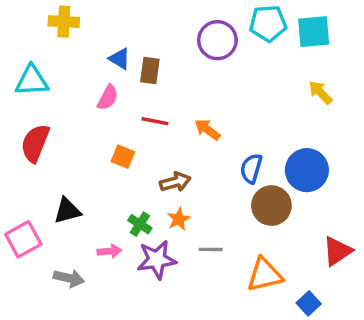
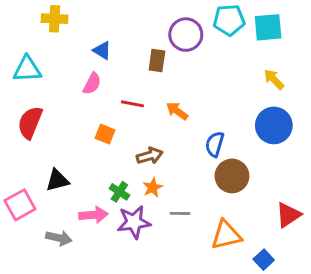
brown rectangle: (150, 71) -> (157, 61), moved
blue circle: (307, 170) -> (274, 125), moved
pink arrow: (109, 251) -> (93, 215), size x1.4

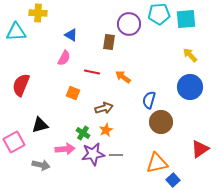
cyan triangle: (27, 69) -> (16, 32), moved
gray line: (180, 213) -> (116, 155), moved
blue square: (264, 260) -> (173, 180), moved

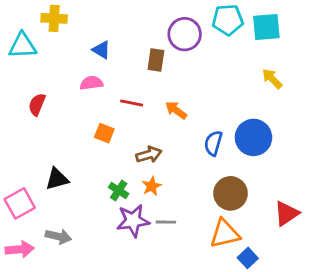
pink semicircle: (64, 58) -> (91, 83), turned -126
red semicircle: (21, 85) -> (37, 104), moved, size x0.7
blue circle: (190, 87) -> (253, 137), moved
brown circle: (161, 122) -> (231, 193), moved
pink arrow: (65, 149) -> (20, 249), moved

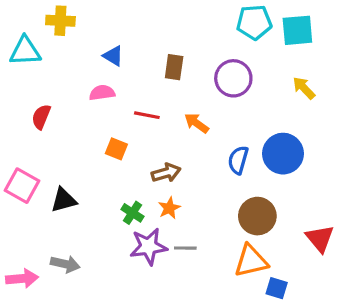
purple circle: (185, 34) -> (233, 78), moved
pink square: (20, 203) -> (22, 186), moved, turned -32
red triangle: (286, 213) -> (320, 238), turned -36
blue square: (248, 258) -> (277, 288), turned -30

